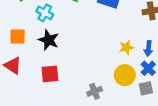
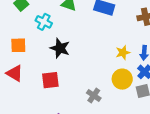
black star: (49, 40) -> (60, 48), moved
gray cross: (95, 91) -> (94, 96), turned -32

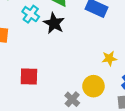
black star: (60, 48) -> (54, 23), moved
yellow circle: (122, 79) -> (93, 86), moved

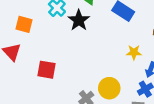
yellow star: (109, 58) -> (134, 52), moved

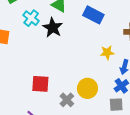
red square: (46, 70) -> (40, 84), moved

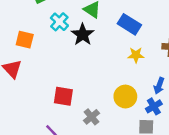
yellow star: (107, 53) -> (136, 55), moved
yellow circle: (87, 88) -> (125, 97), moved

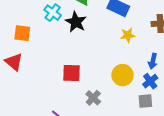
red square: (63, 96) -> (71, 73), moved

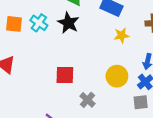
cyan cross: (53, 13) -> (39, 23), moved
orange square: (22, 33) -> (14, 24), moved

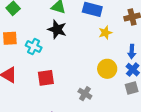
cyan cross: (39, 23) -> (34, 46), moved
red square: (65, 75) -> (46, 78), moved

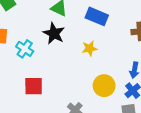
yellow star: (105, 33) -> (90, 48), moved

